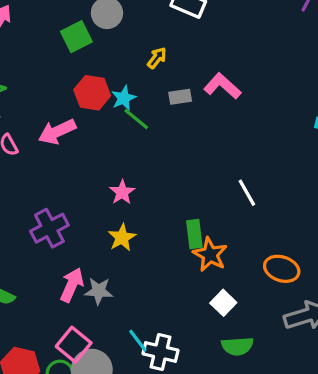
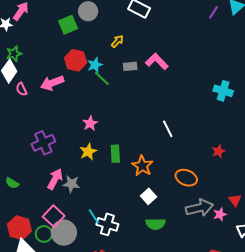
green rectangle: (194, 234) -> (115, 154), moved

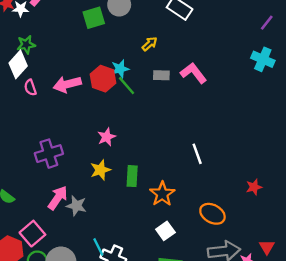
red hexagon: (76, 60) -> (103, 79), moved
cyan cross: (223, 91) -> (263, 59), moved
pink square: (54, 216) -> (32, 234), moved

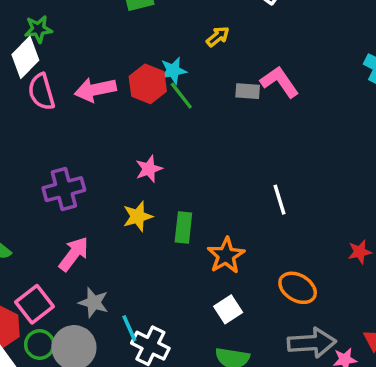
gray rectangle: (161, 75) -> (248, 91), moved
pink semicircle: (30, 87) -> (41, 92), size x1.5
gray star: (76, 206) -> (94, 303), moved

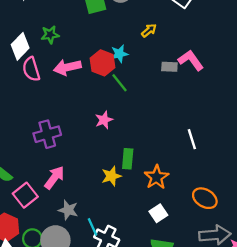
green star: (38, 29) -> (50, 35), moved
green line: (181, 96) -> (120, 83), moved
yellow star: (138, 216) -> (111, 176), moved
pink square: (35, 304) -> (25, 195), moved

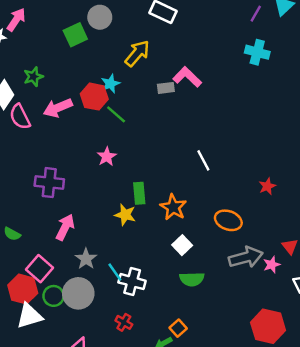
yellow arrow: (149, 30) -> (137, 53), size x1.6
purple cross: (47, 134) -> (49, 183), turned 32
yellow star: (111, 176) -> (125, 215), turned -30
pink square: (25, 195) -> (39, 269), moved
gray star: (68, 210) -> (86, 259), turned 30

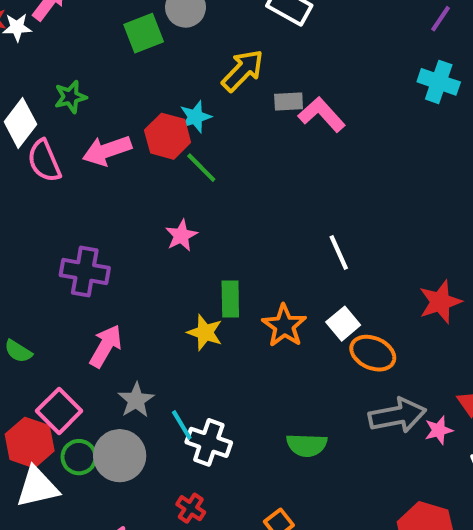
gray rectangle: (166, 88) -> (289, 101), moved
red star: (267, 186) -> (440, 302), size x1.5
white square: (182, 245) -> (343, 324), moved

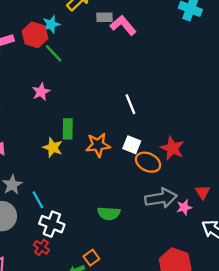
red star: (440, 302) -> (172, 148), moved, turned -30
white square: (343, 324) -> (132, 145), turned -30
orange star: (284, 326) -> (98, 145), turned 30
white cross: (209, 442) -> (52, 224), moved

